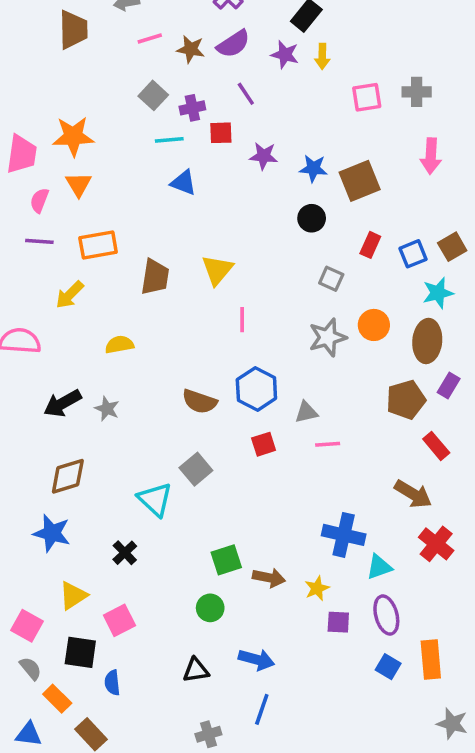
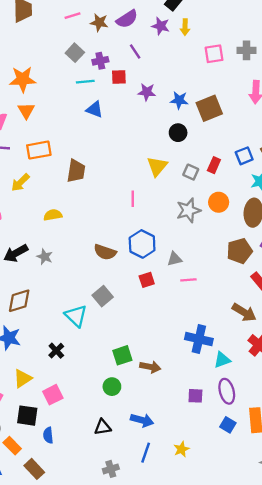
red rectangle: (370, 245) -> (214, 165), moved
yellow triangle: (217, 270) -> (157, 166), moved
yellow star: (317, 588) -> (182, 449), moved

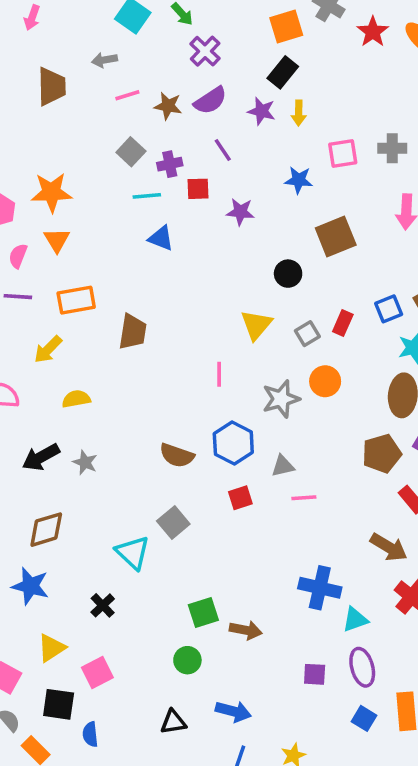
blue star: (179, 100) -> (299, 180), moved
gray square: (191, 172) -> (307, 334), turned 35
orange circle: (219, 202) -> (325, 381), moved
gray star: (188, 210) -> (281, 399), moved
yellow semicircle: (53, 215) -> (76, 399), moved

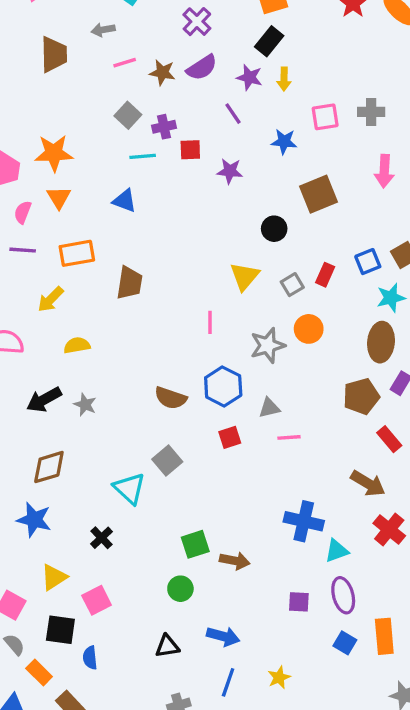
purple line: (223, 150) -> (233, 114), moved
blue triangle: (161, 238) -> (125, 201), moved

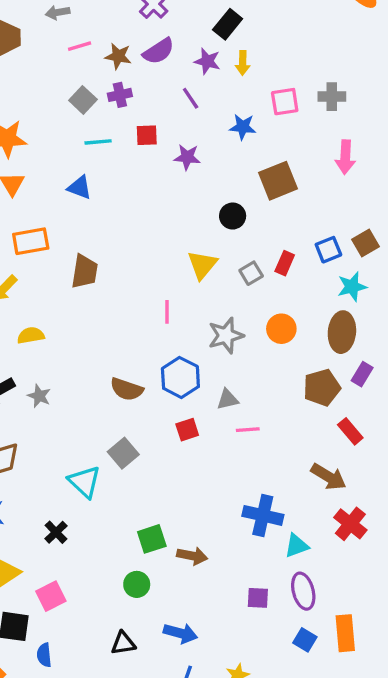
purple cross: (164, 127) -> (120, 95), moved
orange circle: (309, 329) -> (281, 329), moved

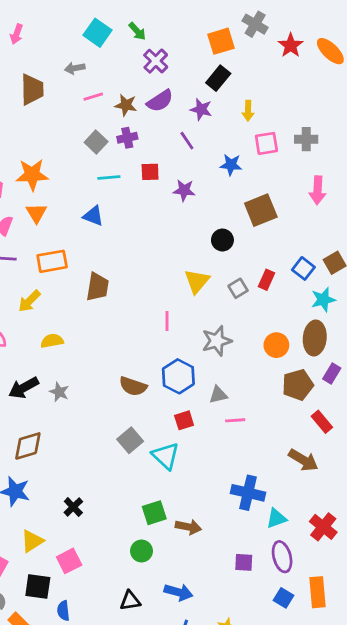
yellow arrow: (243, 63) -> (248, 111), moved
blue square: (328, 250) -> (303, 268), turned -30
orange circle: (281, 329) -> (276, 345), moved
cyan triangle: (85, 482) -> (166, 456), moved
red cross: (350, 524) -> (323, 527), moved

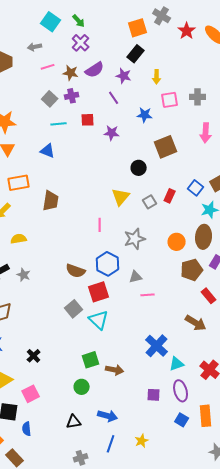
purple cross: (156, 61) -> (81, 43), moved
red square: (184, 420) -> (99, 292), moved, size x1.5
blue cross: (248, 493) -> (157, 346), turned 30

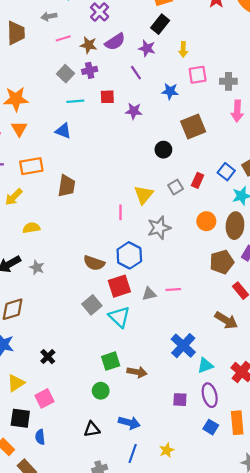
gray cross: (198, 97) -> (228, 81), moved
yellow triangle: (121, 197) -> (144, 195), moved
orange circle: (177, 242) -> (206, 221), moved
gray triangle: (136, 277) -> (149, 294), moved

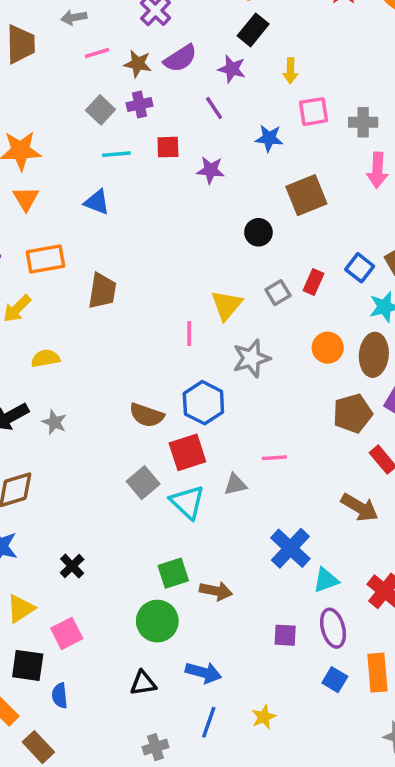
gray triangle: (149, 294) -> (235, 484), moved
green circle: (101, 391) -> (157, 621), size x1.5

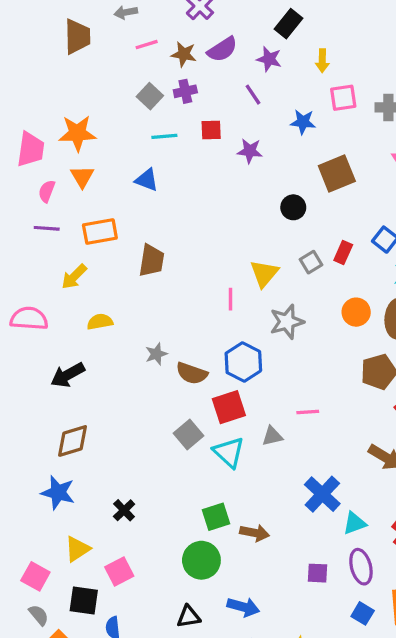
gray star: (54, 422) -> (156, 354), moved, turned 30

